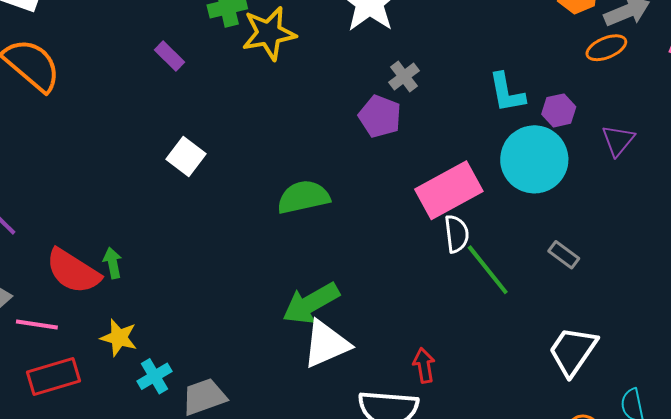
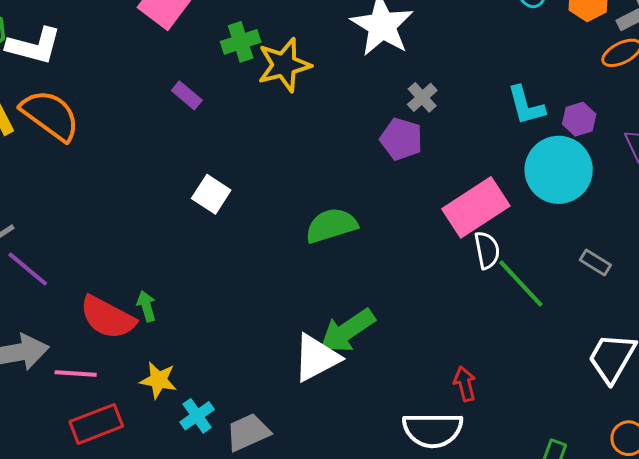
white triangle: (326, 344) -> (316, 358), moved

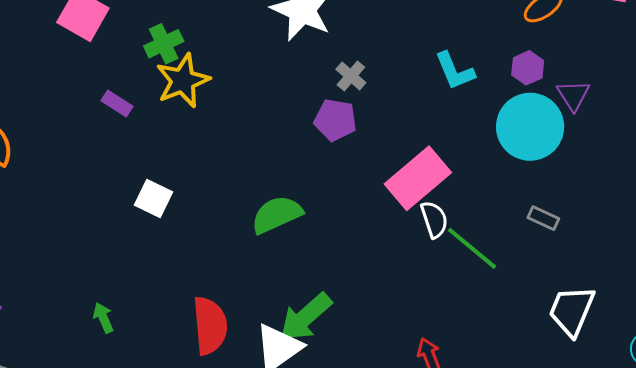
yellow star: (284, 65) -> (183, 81), moved
purple hexagon: (579, 119) -> (528, 68), moved
cyan circle: (559, 170) -> (530, 127), moved
red semicircle: (108, 317) -> (210, 326), moved, turned -116

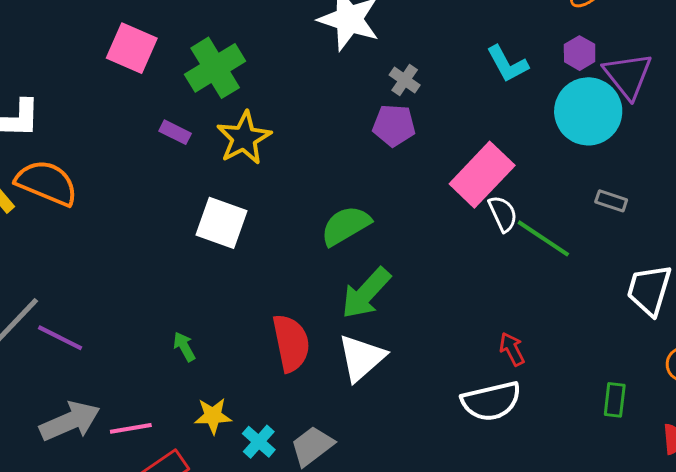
green cross: (164, 44) -> (215, 68), size x1.5
yellow star: (183, 81) -> (244, 138), moved
purple triangle: (573, 95) -> (628, 75), size x1.5
white square: (154, 199) -> (221, 223), size x1.4
green arrow: (306, 317) -> (366, 293), moved

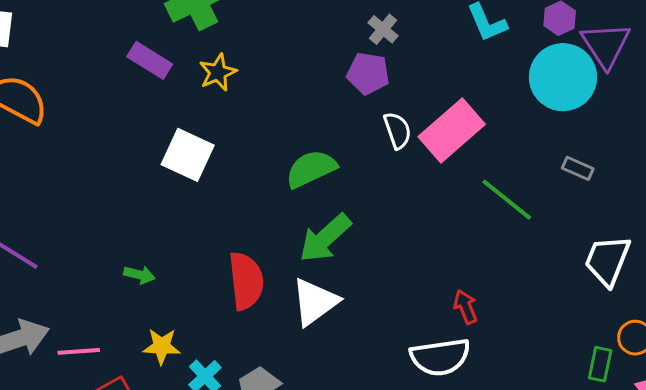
purple rectangle: (175, 132) -> (150, 60), size x1.4
yellow star: (244, 138) -> (218, 72), size x0.7
white semicircle: (503, 214) -> (397, 130), moved
green arrow: (184, 347) -> (139, 275), turned 128
green rectangle: (615, 400) -> (600, 364), moved

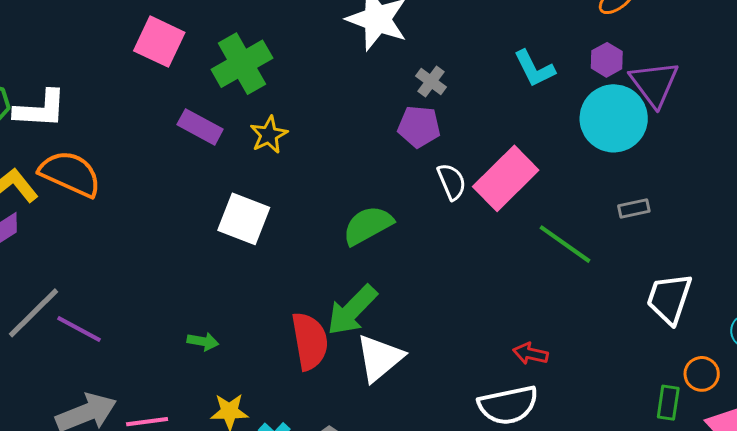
gray rectangle: (578, 168) -> (634, 208), turned -32
green arrow: (325, 238) -> (352, 310), moved
red arrow: (466, 307) -> (530, 354), turned -52

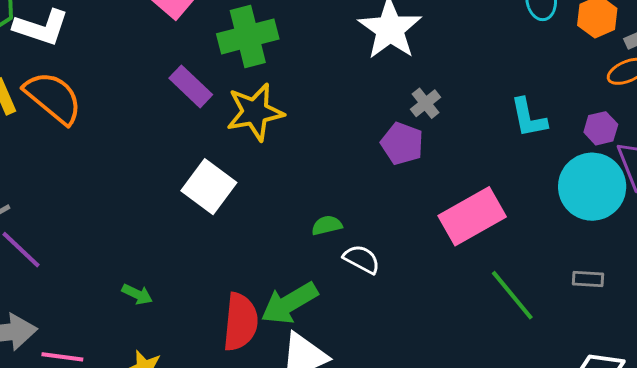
yellow star: (269, 135) -> (255, 112), size x1.5
white semicircle: (452, 182) -> (362, 259), moved, turned -54
green semicircle: (368, 225) -> (327, 225), size x0.6

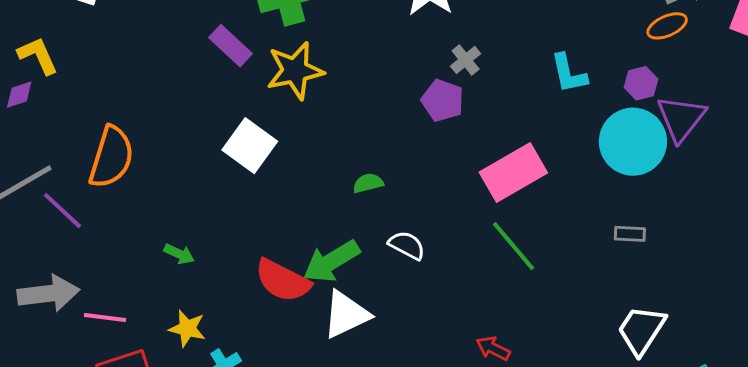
orange semicircle: (53, 98) -> (111, 157), moved, turned 68
white semicircle: (362, 259) -> (407, 245), moved
green line: (512, 295) -> (514, 246), moved
red semicircle: (240, 322) -> (283, 281), turned 112

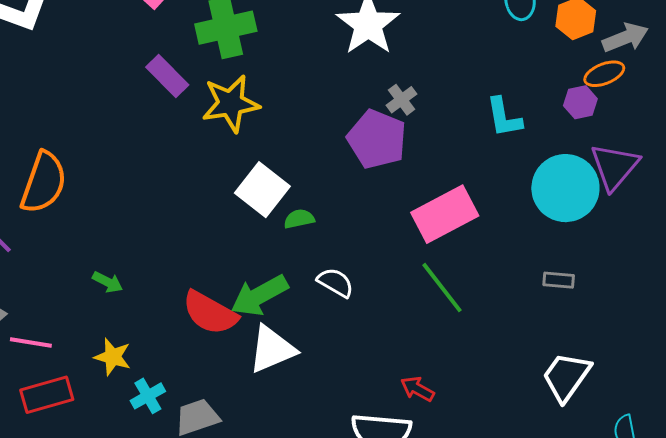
purple hexagon: (641, 83) -> (580, 102), moved
purple pentagon: (443, 100) -> (377, 139), size x1.4
white square: (250, 146) -> (262, 190), moved

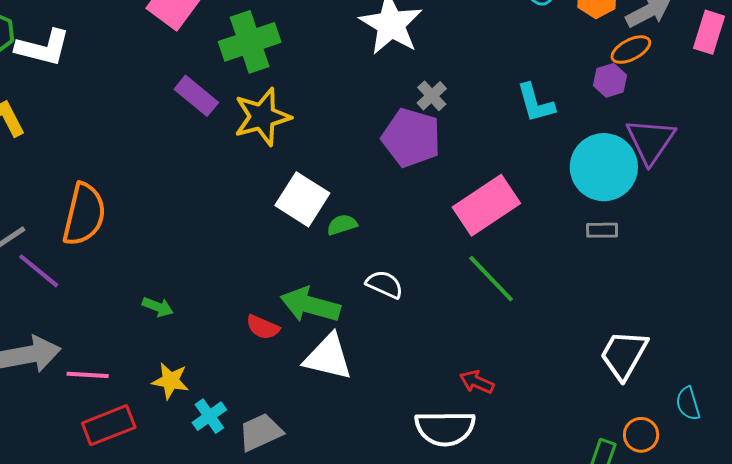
gray rectangle: (559, 280) -> (602, 230), moved
green arrow: (259, 295) -> (310, 305), turned 50
red semicircle: (210, 313) -> (263, 327), size x0.6
white triangle: (272, 349) -> (328, 357), turned 42

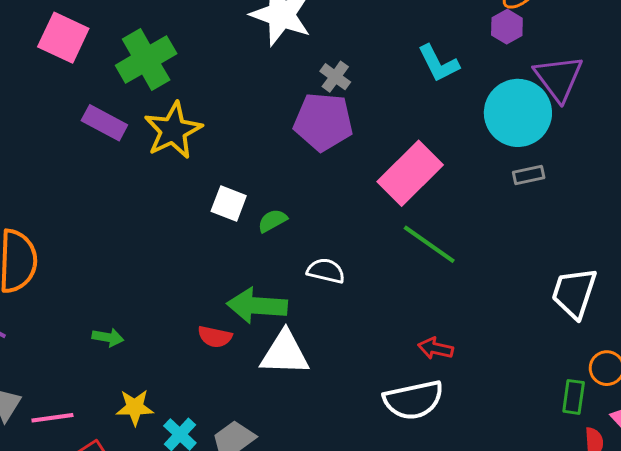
white square: (302, 199) -> (229, 204), size x0.7

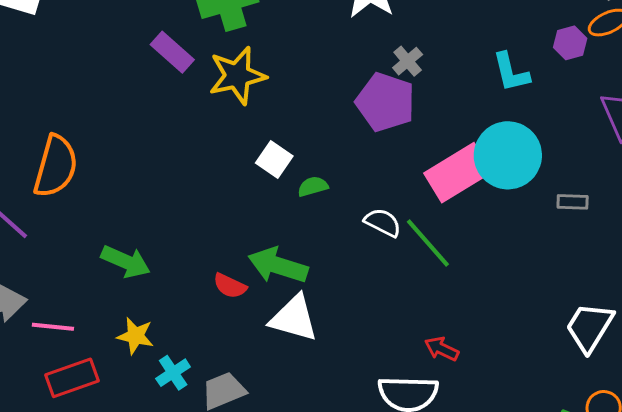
purple hexagon: (507, 27) -> (570, 43), moved
cyan circle: (518, 113) -> (508, 155), moved
green line: (429, 244) -> (428, 243), moved
white semicircle: (326, 271) -> (383, 222), moved
green arrow: (108, 337) -> (126, 262), size x1.6

